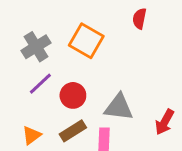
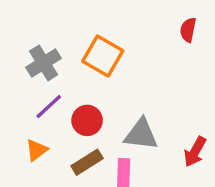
red semicircle: (139, 19) -> (188, 30), moved
orange triangle: (32, 135) -> (37, 150), moved

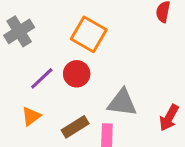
gray cross: (44, 63) -> (19, 31), moved
red circle: (87, 120) -> (77, 74), moved

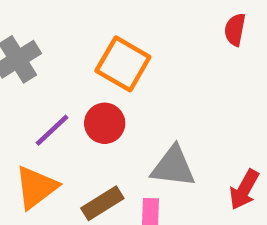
orange triangle: (31, 116) -> (36, 187), size x1.5

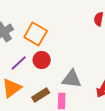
orange square: (123, 64) -> (36, 34), moved

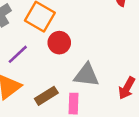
red circle: (42, 60) -> (59, 43), moved

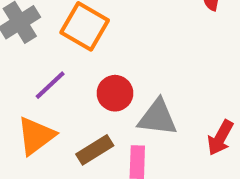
red circle: (59, 43) -> (115, 93), moved

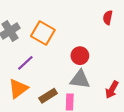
red circle: (115, 93) -> (80, 56), moved

